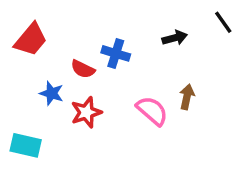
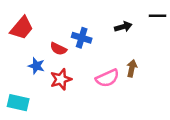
black line: (223, 22) -> (157, 16), turned -56
pink semicircle: (152, 111) -> (107, 78), turned 115

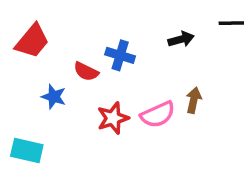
red star: (61, 79) -> (113, 118), moved

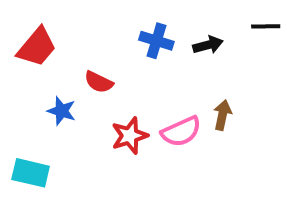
blue cross: (120, 55) -> (156, 41), moved

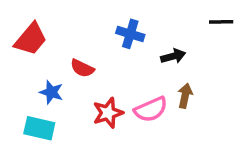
black arrow: (208, 45) -> (173, 56), moved
cyan rectangle: (31, 173) -> (39, 128), moved

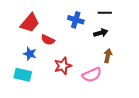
black line: (221, 22) -> (105, 13), moved
red trapezoid: (31, 39) -> (30, 23), moved
pink semicircle: (151, 109) -> (92, 75), moved

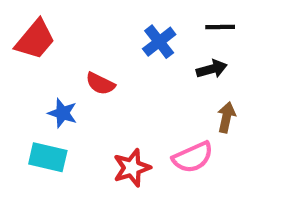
blue cross: (76, 20) -> (159, 42), turned 35
red trapezoid: (30, 23) -> (35, 40), moved
red star: (63, 66) -> (132, 168), moved

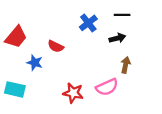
red trapezoid: (35, 40) -> (16, 37), moved
cyan rectangle: (48, 157) -> (15, 89), moved
red star: (132, 168) -> (73, 93), turned 30

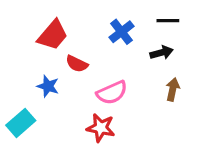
red trapezoid: (16, 37) -> (53, 35), moved
pink semicircle: (107, 87) -> (112, 93), moved
cyan rectangle: (15, 89) -> (21, 123), turned -54

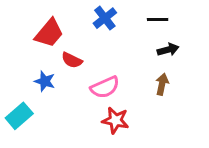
blue cross: (122, 32) -> (105, 18), moved
black arrow: (161, 53) -> (168, 50), moved
red star: (101, 128) -> (115, 120), moved

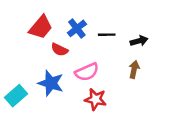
blue cross: (105, 18) -> (77, 28), moved
black line: (158, 20) -> (107, 35), moved
blue star: (45, 81) -> (51, 83), moved, size x1.5

